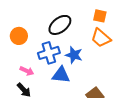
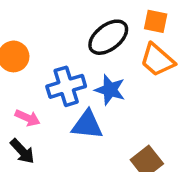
black ellipse: (60, 25) -> (108, 37), moved

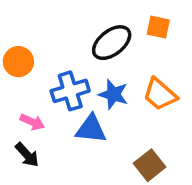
orange trapezoid: (157, 60) -> (160, 94), moved

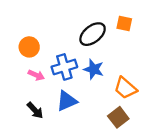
orange trapezoid: (160, 94) -> (125, 88), moved
pink arrow: (32, 122) -> (36, 75), moved
blue triangle: (91, 129) -> (67, 101), moved, turned -30

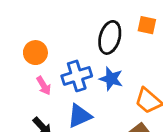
black ellipse: (93, 34) -> (110, 37), turned -36
pink arrow: (36, 75) -> (44, 86), turned 35

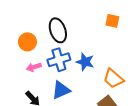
black ellipse: (110, 37) -> (58, 30), moved, turned -35
pink arrow: (44, 86) -> (34, 67), turned 104

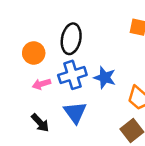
black ellipse: (58, 30) -> (71, 39), turned 30
blue triangle: (61, 90) -> (75, 112), turned -42

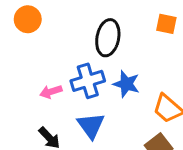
black ellipse: (71, 39) -> (108, 38), moved
orange circle: (34, 53) -> (28, 19), moved

